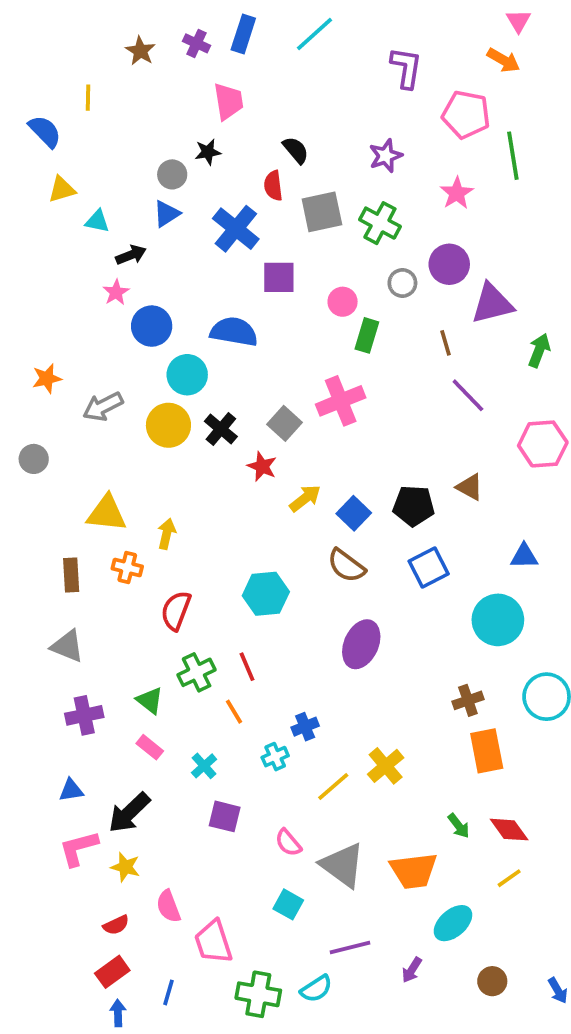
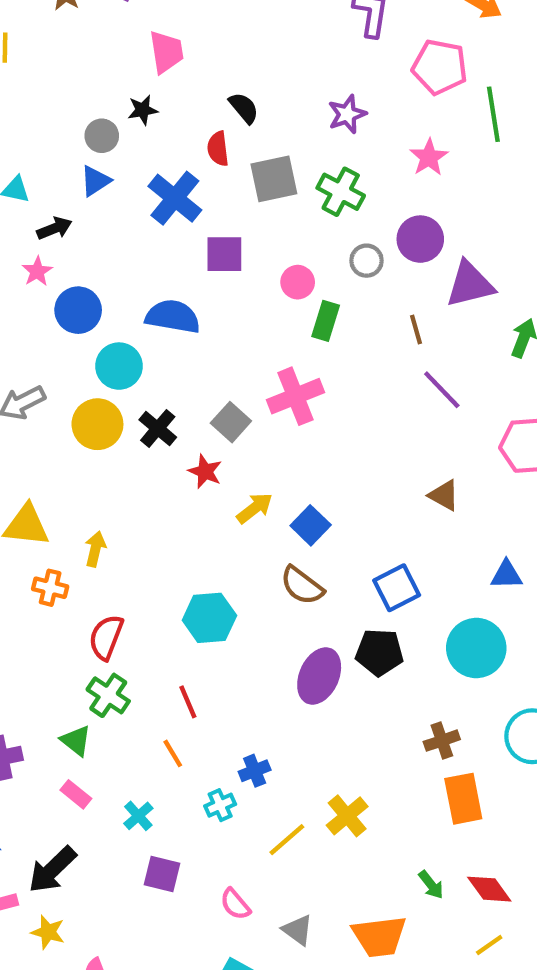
black pentagon: (414, 506) -> (379, 652), moved
green cross: (197, 672) -> (108, 695), moved, turned -30
gray triangle: (343, 865) -> (298, 930), size x0.6

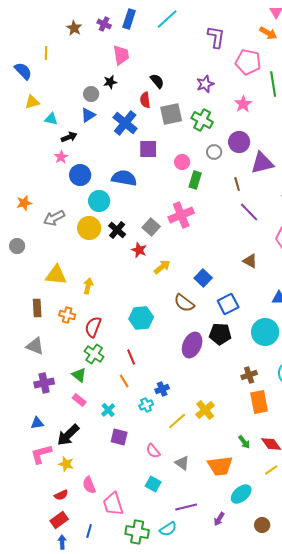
blue square: (311, 525) -> (203, 278), moved
orange cross: (50, 588) -> (67, 315), moved

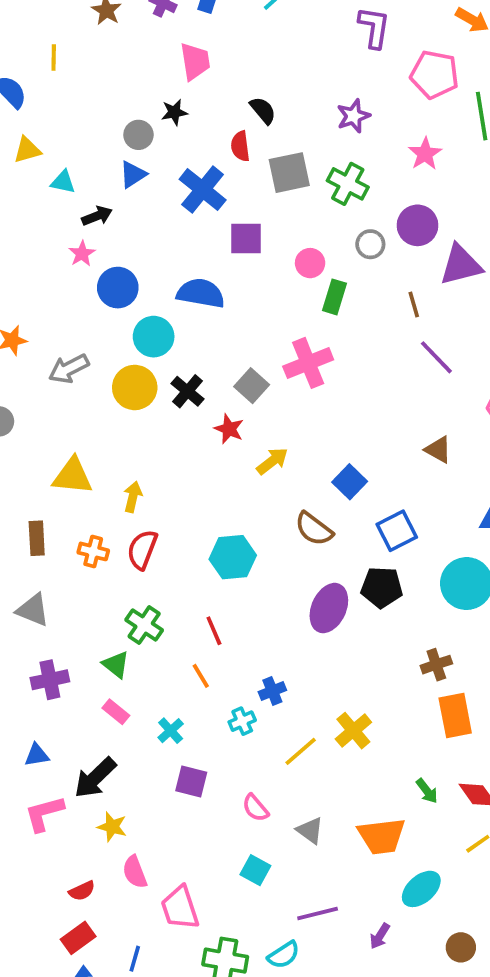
red semicircle: (93, 327) -> (142, 550), moved
yellow star: (66, 464) -> (112, 827), moved

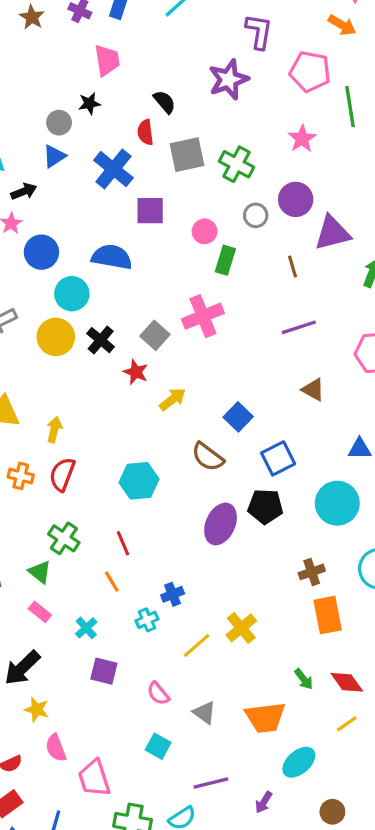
purple star: (353, 116) -> (229, 79), moved, size x1.4
purple line: (436, 357) -> (299, 327), moved, turned -64

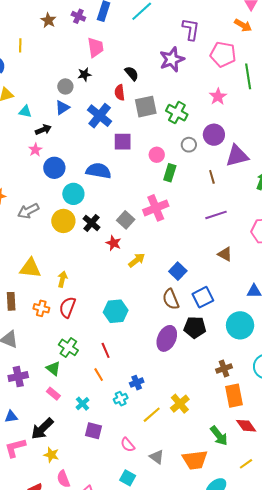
brown semicircle: (208, 457) -> (171, 299), moved, turned 30
green arrow: (304, 679) -> (219, 436), size x1.5
red diamond: (347, 682) -> (246, 426), moved

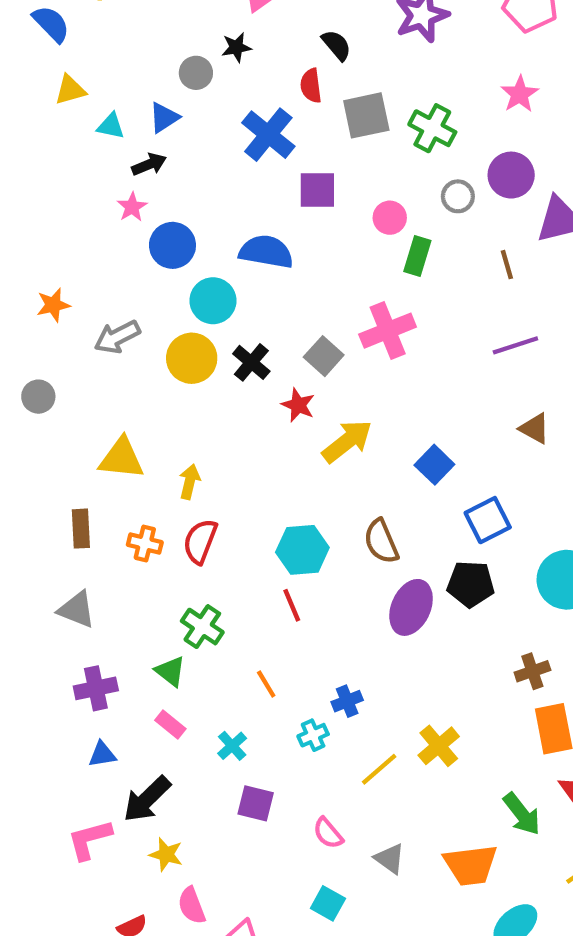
blue triangle: (62, 108) -> (164, 118), moved
yellow arrow: (137, 260) -> (347, 441), size x1.4
brown semicircle: (171, 299) -> (381, 541), moved
red line: (106, 350) -> (292, 605), moved
blue triangle: (11, 417) -> (102, 754), moved

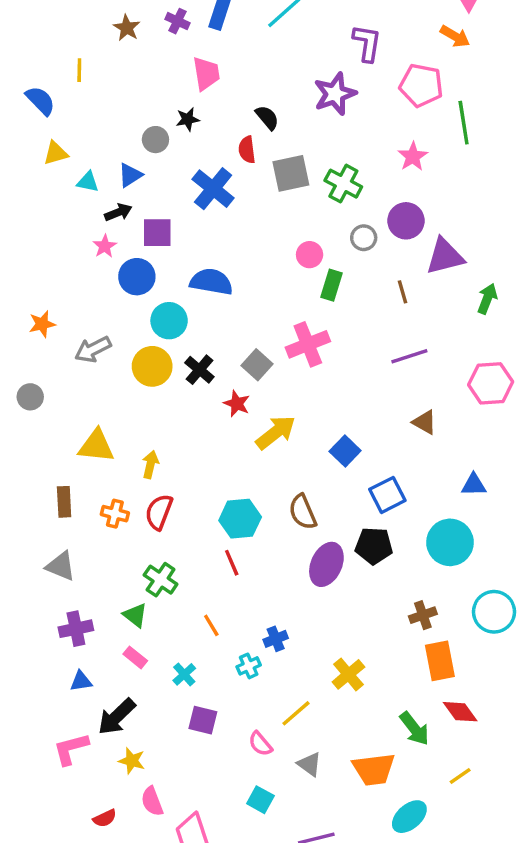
purple square: (317, 190) -> (157, 233), moved
yellow line: (379, 769) -> (296, 713), moved

